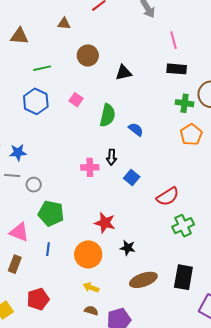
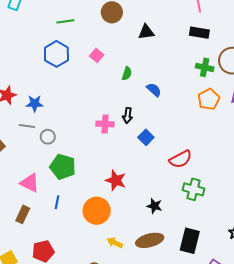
green semicircle: (108, 115) -> (127, 73), size x0.6
green cross: (183, 226) -> (193, 189), turned 35
black star: (128, 248) -> (154, 206), moved
yellow arrow: (91, 287) -> (115, 243), moved

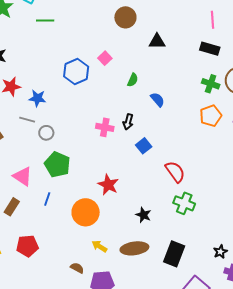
green line: (65, 21) -> (45, 21), moved
blue hexagon: (56, 54) -> (76, 72), moved
red semicircle: (180, 159) -> (175, 172), turned -105

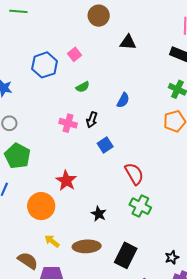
green semicircle: (133, 80) -> (83, 87), moved, turned 32
blue semicircle: (158, 100) -> (123, 100), turned 63
brown semicircle: (77, 268) -> (28, 261), size x1.5

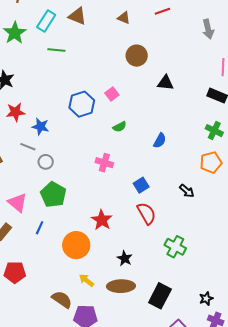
black arrow: (92, 120) -> (187, 191), moved, turned -70
red semicircle: (134, 174) -> (146, 213), moved
black star: (99, 214) -> (125, 258), moved

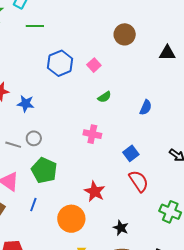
brown circle: (137, 56) -> (125, 34), moved
black triangle: (166, 83) -> (167, 53), moved
blue hexagon: (82, 104) -> (60, 63), moved
gray line: (28, 147) -> (13, 145), moved

